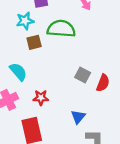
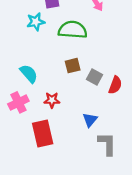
brown square: (34, 42) -> (73, 66), moved

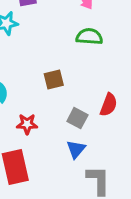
green semicircle: (73, 30) -> (89, 37), moved, size x0.7
gray square: (95, 77) -> (77, 118), moved

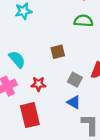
blue triangle: (76, 149) -> (74, 102), turned -40

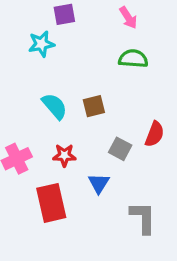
cyan semicircle: (17, 59) -> (55, 106), moved
blue triangle: (74, 102) -> (99, 183), moved, turned 32

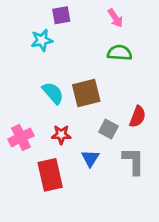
brown square: (94, 106) -> (86, 93), size x1.5
gray L-shape: (143, 218) -> (133, 161), moved

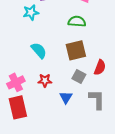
green semicircle: (120, 53) -> (77, 21), moved
brown square: (86, 93) -> (76, 50), moved
red rectangle: (50, 175) -> (18, 107), moved

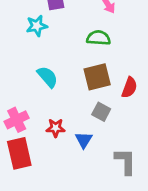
red semicircle: (100, 67) -> (129, 88), moved
red star: (45, 80) -> (56, 128), moved
gray L-shape: (97, 99) -> (125, 161), moved

